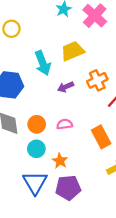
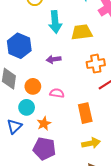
cyan arrow: (43, 63) -> (55, 22), moved
purple arrow: (66, 87) -> (54, 59), moved
blue triangle: (35, 183) -> (14, 126), moved, size x0.7

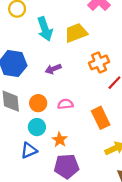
blue triangle: (14, 126) -> (29, 150), turned 35

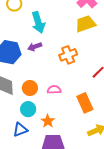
yellow trapezoid: (76, 33) -> (85, 24), moved
orange cross: (99, 62) -> (68, 55), moved
purple arrow: (53, 69) -> (35, 47), moved

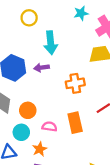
pink semicircle: (54, 90) -> (49, 127), moved
orange rectangle: (85, 103) -> (75, 123), moved

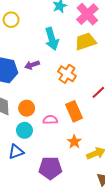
cyan arrow: (51, 43) -> (52, 39), moved
orange cross: (75, 83) -> (67, 74), turned -36
orange star: (40, 149) -> (74, 142), moved

